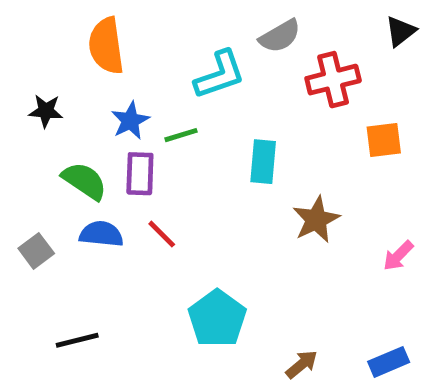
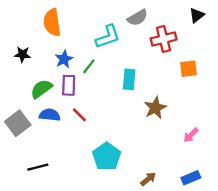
green line: (181, 135) -> (89, 66), turned -35
green semicircle: (84, 181) -> (41, 89), turned -70
gray square: (36, 251) -> (18, 123), size x1.5
pink arrow: (398, 256) -> (191, 135), moved

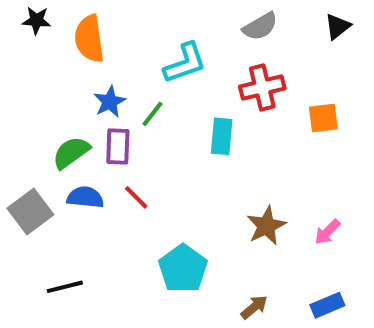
gray semicircle: (137, 18) -> (260, 26), moved
red cross: (164, 39) -> (262, 87), moved
black star: (22, 54) -> (36, 20), moved
brown star: (155, 108) -> (266, 226), moved

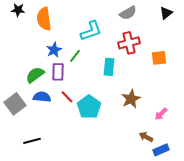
brown star: (266, 226) -> (131, 99), moved
cyan pentagon: (183, 269) -> (89, 107), moved
brown arrow: (254, 307) -> (146, 137), moved, turned -112

